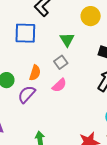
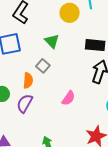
gray square: (61, 62) -> (43, 66), moved
pink semicircle: (59, 85) -> (68, 98), moved

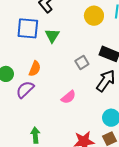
green triangle: (52, 41) -> (52, 36), moved
gray square: (43, 66) -> (82, 63), moved

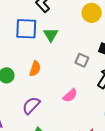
gray square: (82, 63) -> (82, 60), turned -32
purple semicircle: (25, 90) -> (31, 105), moved

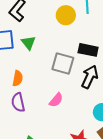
gray square: (82, 60) -> (63, 64), size x1.6
purple semicircle: (31, 105) -> (18, 102), moved, turned -48

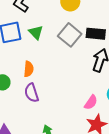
gray square: (63, 64) -> (70, 35), moved, turned 30
pink semicircle: (56, 100) -> (91, 102), moved

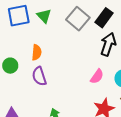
black rectangle: (96, 34) -> (104, 18), turned -60
pink semicircle: (91, 102) -> (97, 76), moved

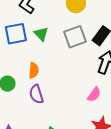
gray square: (78, 19) -> (75, 37), turned 30

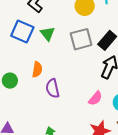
blue square: (16, 34) -> (22, 31), turned 30
purple semicircle: (36, 94) -> (53, 88), moved

